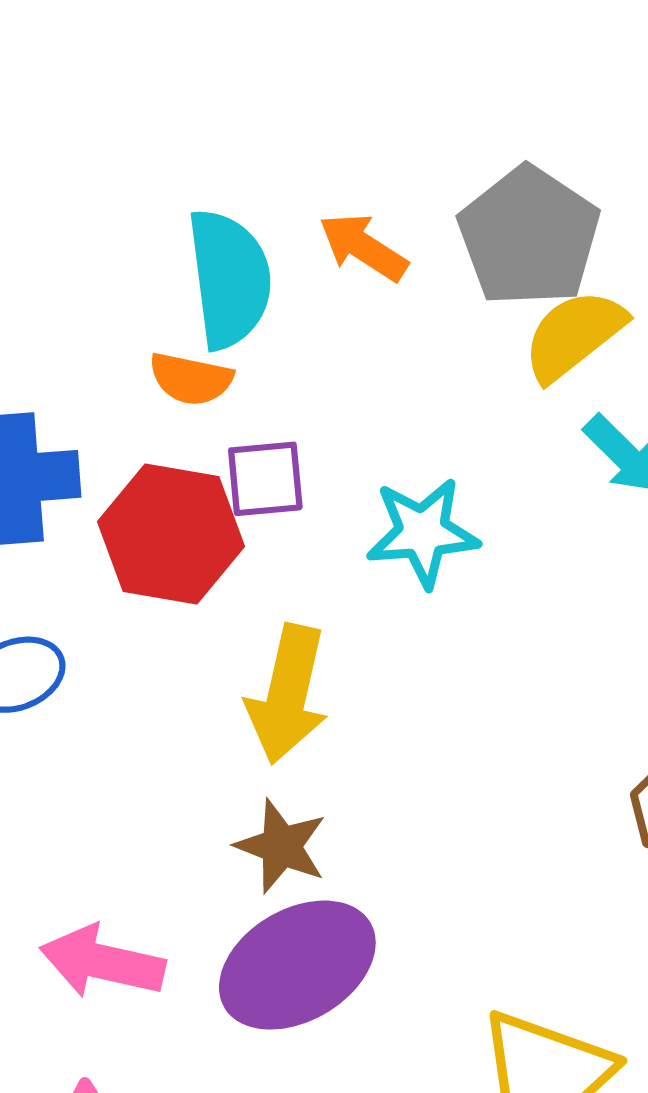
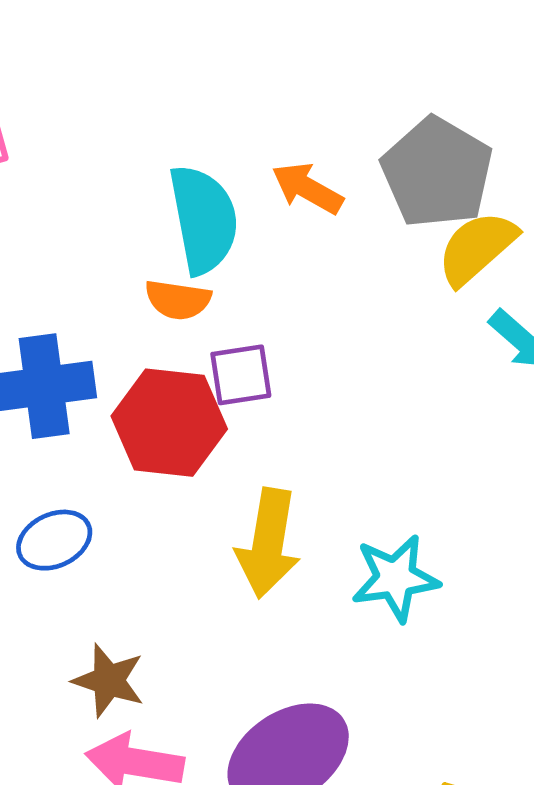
cyan star: (423, 533) -> (395, 578), moved
brown star: (281, 846) -> (109, 680), moved

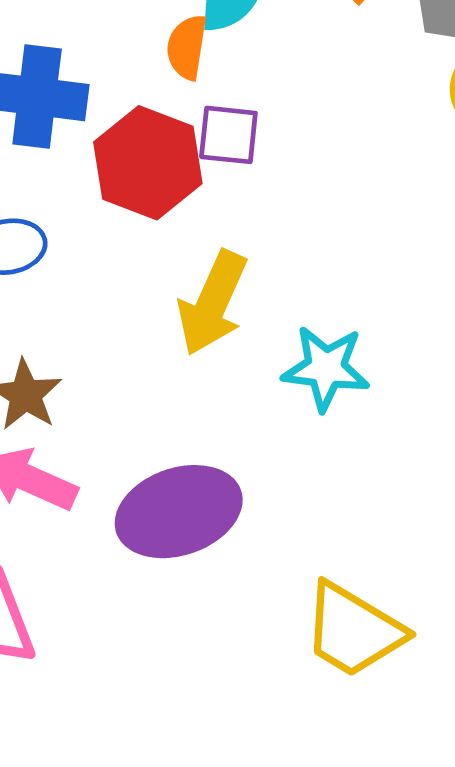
orange semicircle: (178, 300) -> (187, 47), turned 76

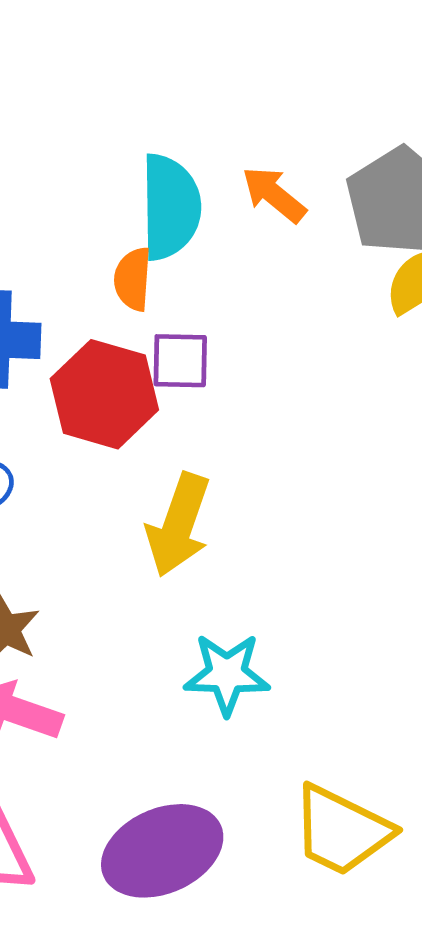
cyan star: (326, 368) -> (227, 674), moved
purple ellipse: (179, 512) -> (162, 851), moved

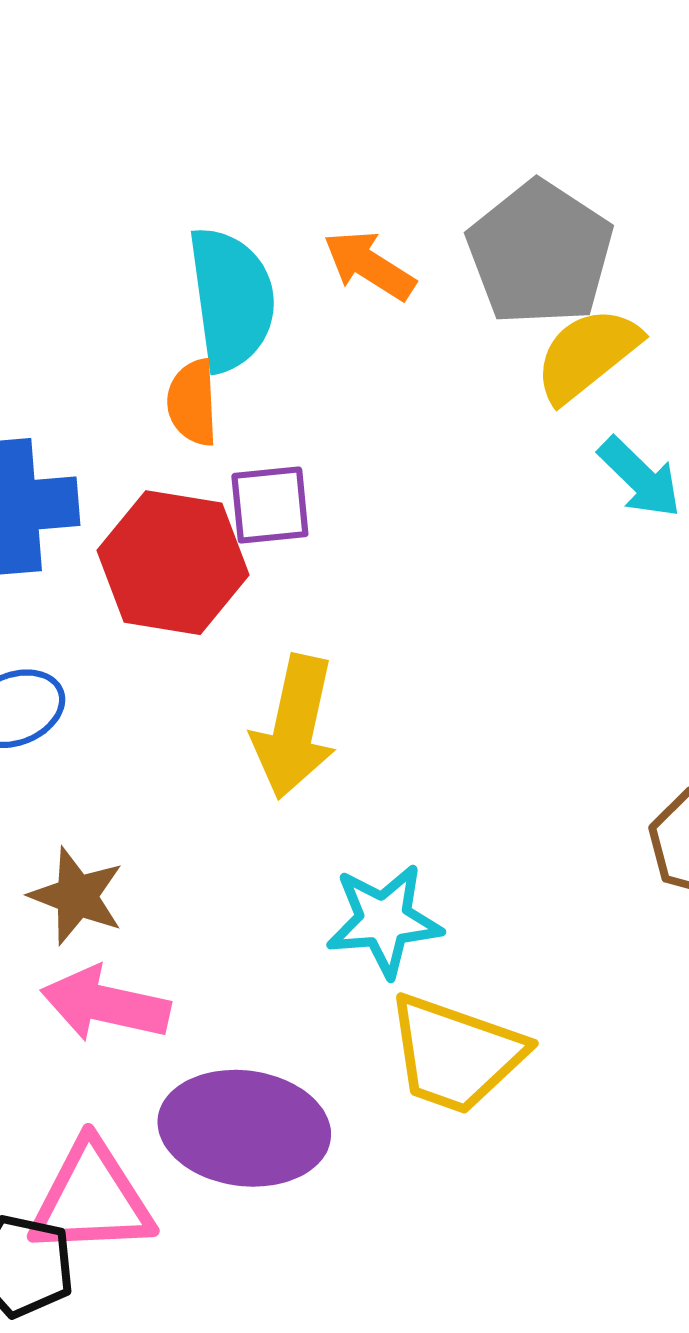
yellow trapezoid: (342, 831) -> (456, 1054), moved
purple ellipse: (162, 851) -> (244, 1128), moved, turned 38

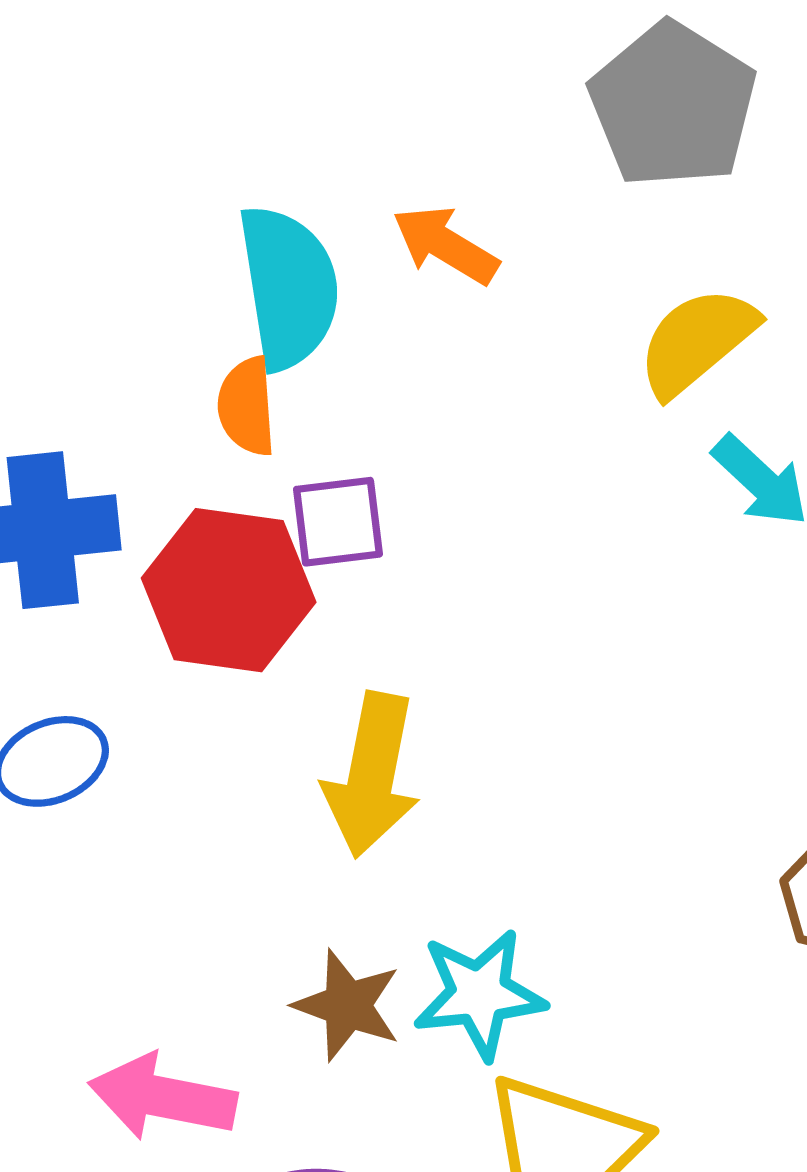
gray pentagon: (540, 253) -> (673, 105), moved
brown star: (77, 896) -> (347, 1005), moved

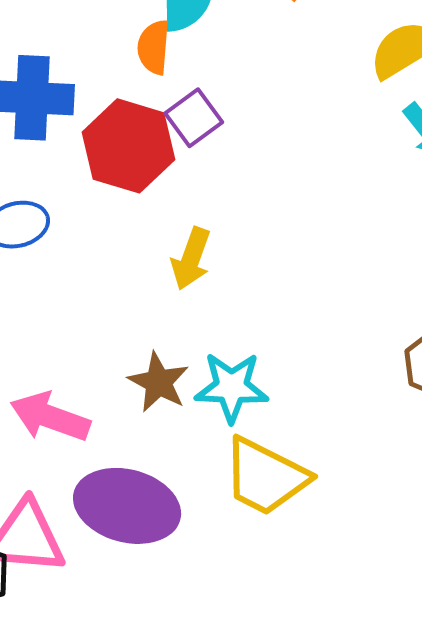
purple square: (338, 522) -> (194, 118), turned -38
yellow arrow: (372, 775) -> (191, 259), size x0.7

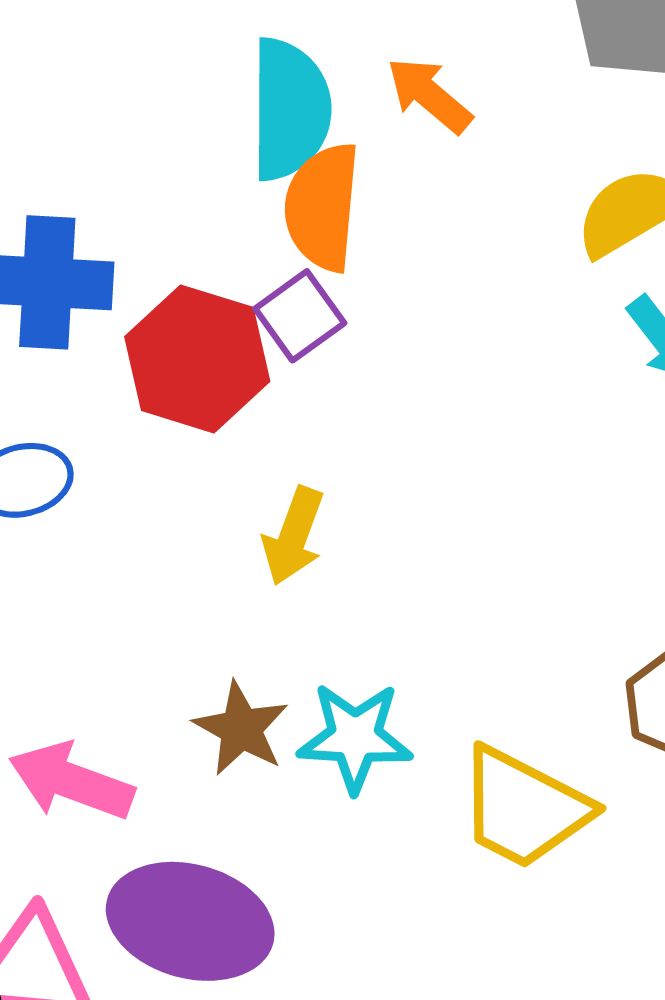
orange semicircle: (154, 47) -> (322, 207), moved, size x1.5
yellow trapezoid: (265, 477) -> (524, 808), moved

